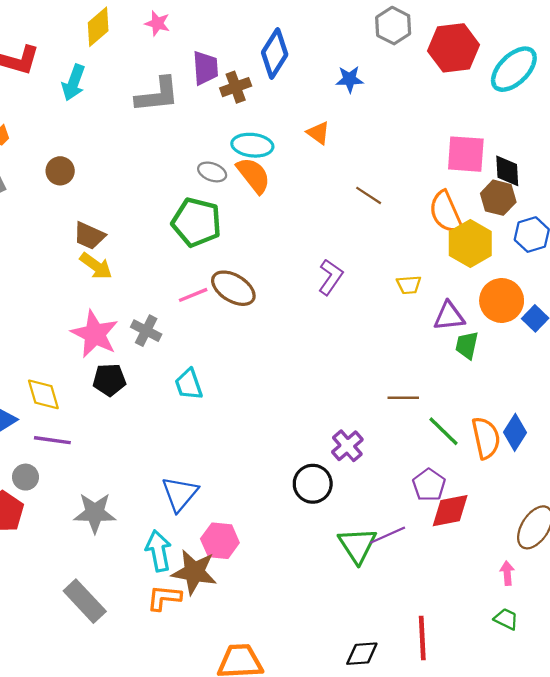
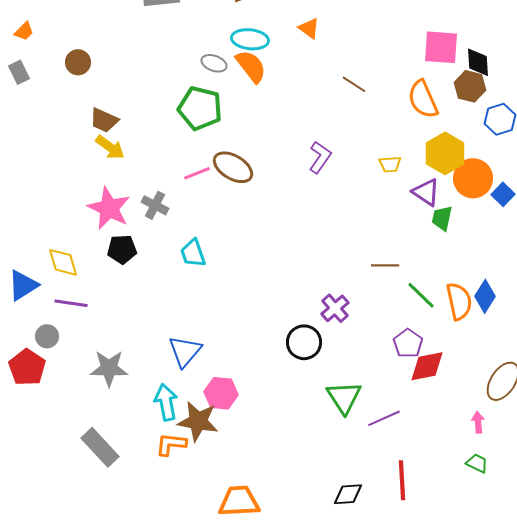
yellow hexagon: (470, 243) -> (445, 153), moved
purple triangle: (449, 316) -> (426, 192), turned 40
purple line: (388, 535) -> (384, 418), moved

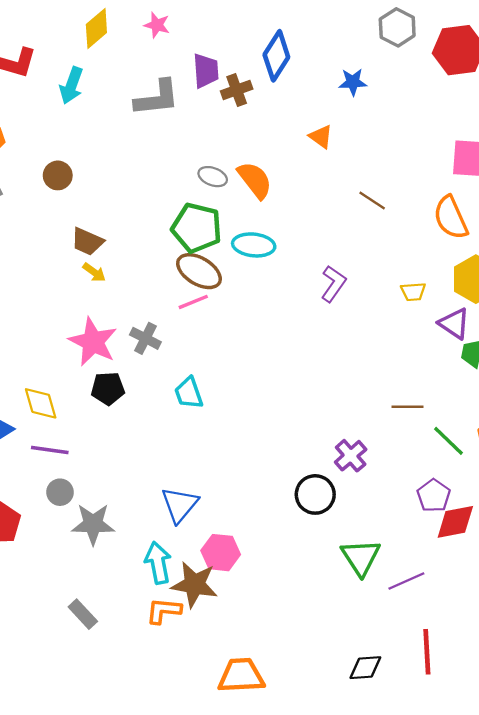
cyan ellipse: (250, 39) -> (254, 245), moved
yellow arrow: (110, 147) -> (94, 272), size x0.7
brown ellipse: (233, 167) -> (199, 271), moved
gray circle: (47, 336) -> (60, 492), moved
gray rectangle: (100, 447) -> (83, 614), size x0.7

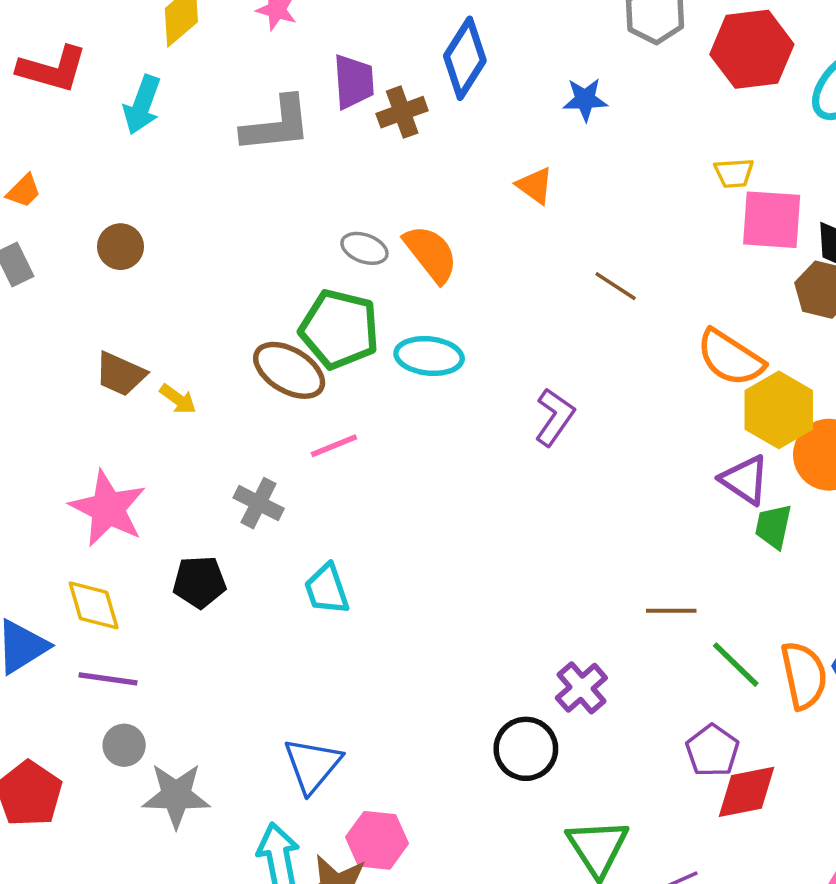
orange semicircle: (451, 218) -> (730, 358), moved, turned -33
brown trapezoid: (87, 242) -> (120, 374), moved
brown ellipse: (199, 271) -> (289, 370), moved
yellow trapezoid: (413, 292) -> (734, 173), moved
pink star: (93, 342) -> (108, 508), moved

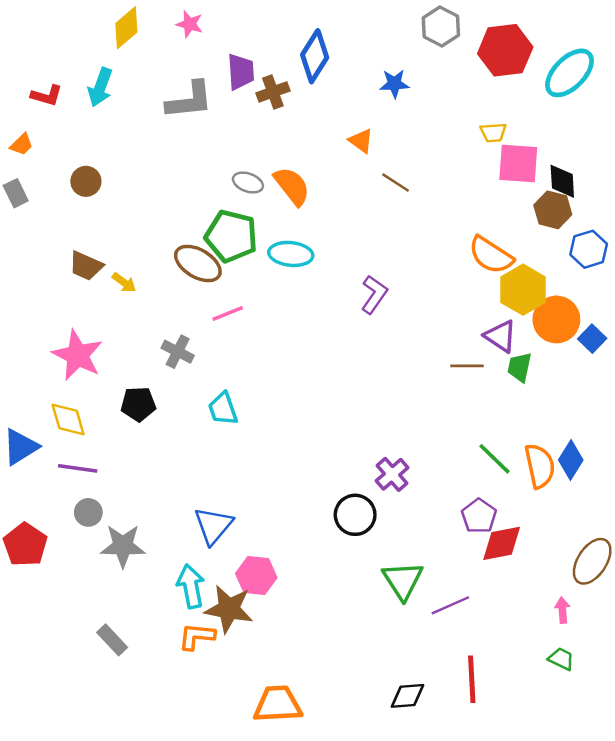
red L-shape: (52, 69) -> (47, 96), moved, size x0.7
brown line: (616, 286) -> (396, 182), moved
brown line: (671, 611) -> (467, 366), moved

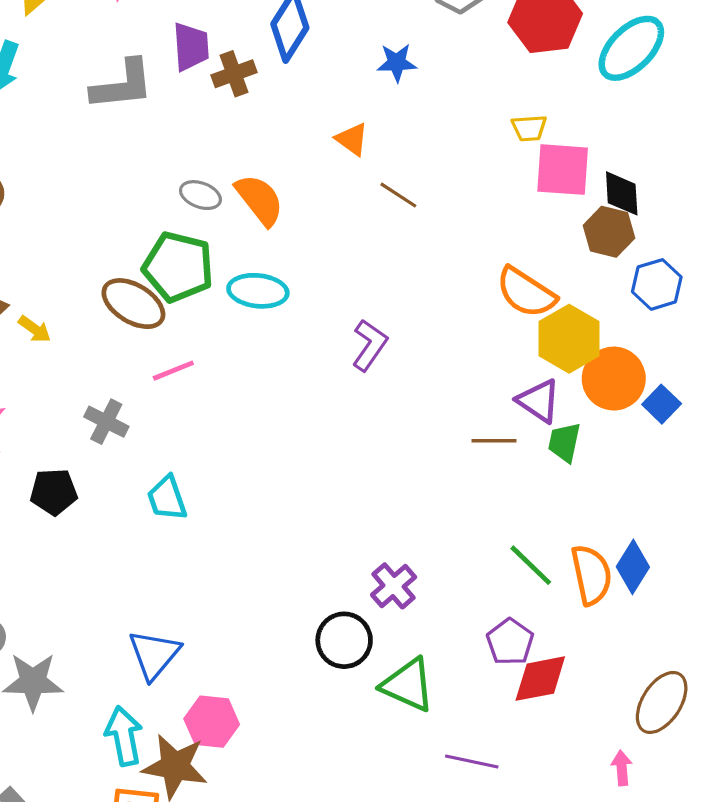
green triangle: (403, 580) -> (408, 685), moved, turned -33
purple line: (450, 605) -> (472, 761), turned 36

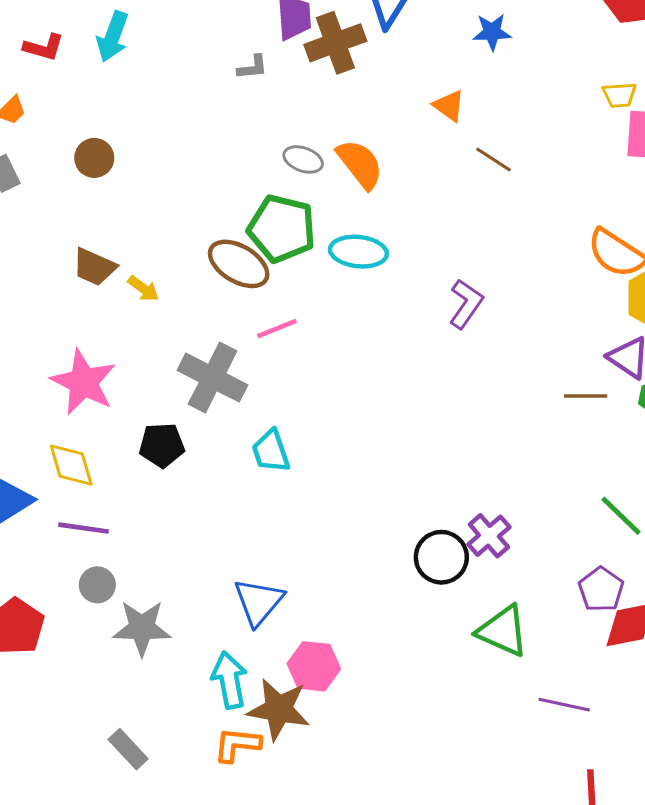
brown cross: (234, 74) -> (335, 43), size x1.4
gray L-shape: (122, 85) -> (252, 67), moved, size x0.5
gray cross: (106, 422) -> (213, 378), size x1.6
black circle: (344, 640) -> (441, 557), moved

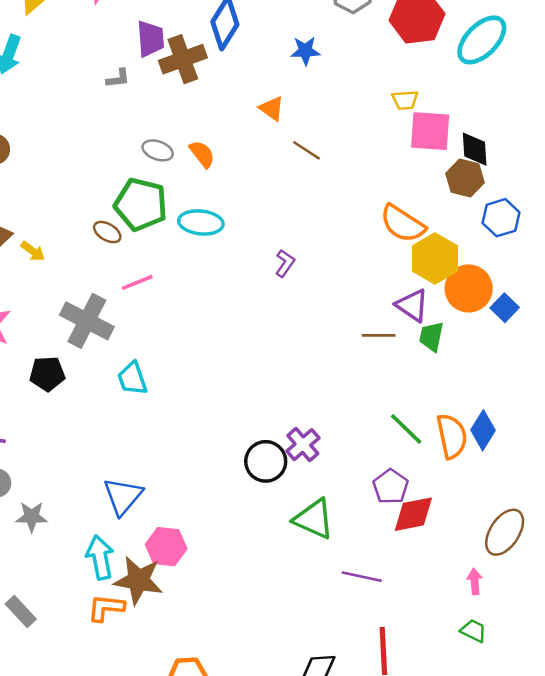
orange semicircle: (360, 164) -> (202, 154), size x0.7
brown ellipse: (239, 264) -> (107, 232), size x0.6
purple L-shape: (466, 304) -> (285, 263), size x0.7
gray star: (142, 628) -> (32, 517), size x0.7

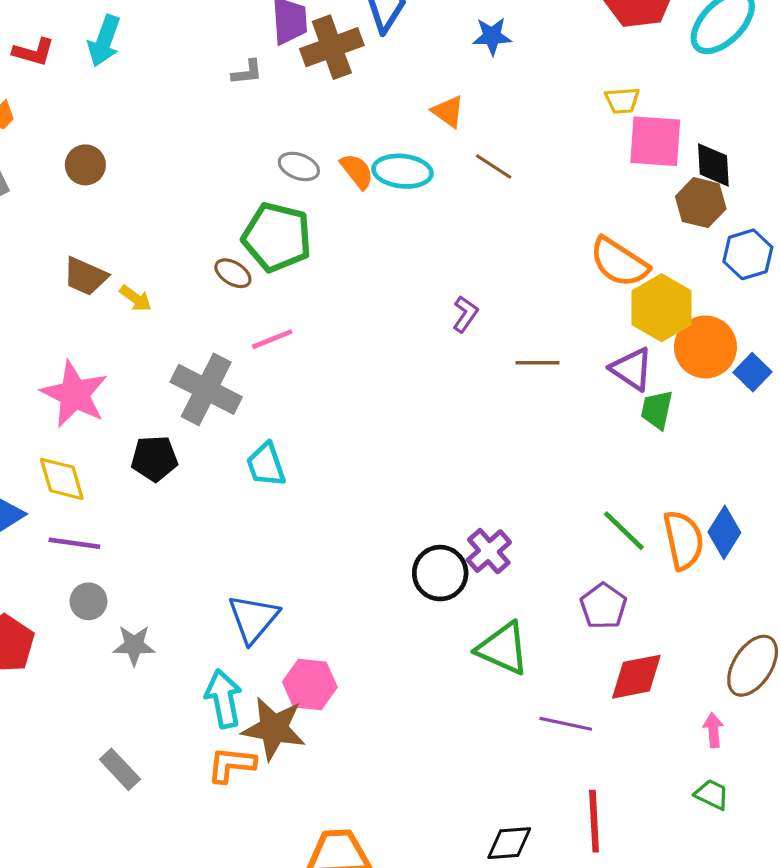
cyan ellipse: (201, 222) -> (402, 171), moved
brown line: (379, 335) -> (537, 363), moved
red diamond: (413, 514) -> (636, 677), moved

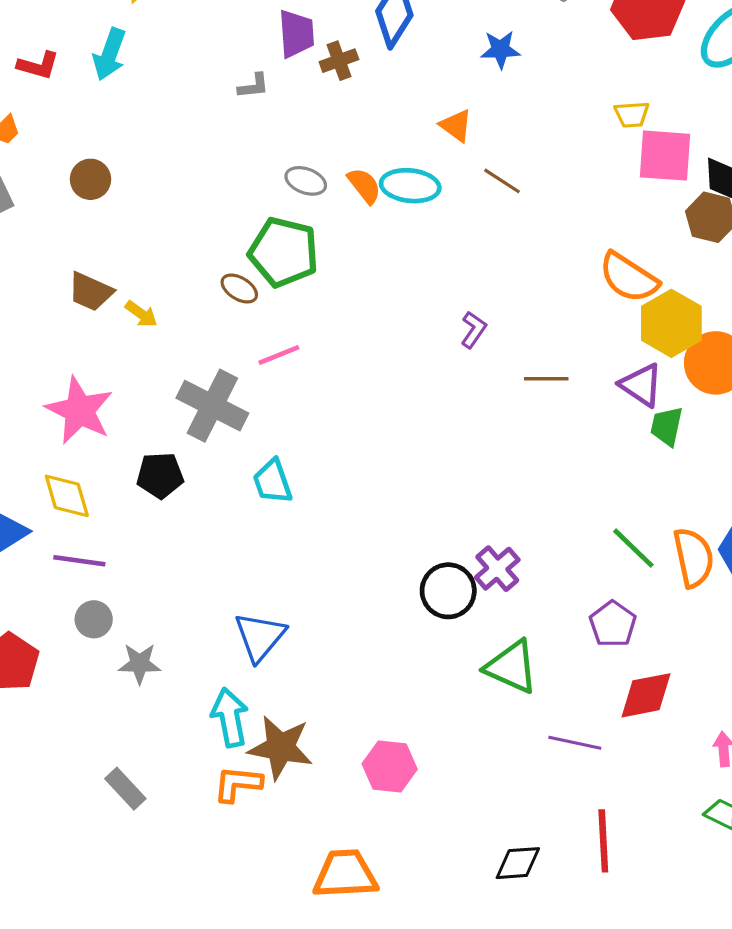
brown cross: (332, 47) -> (339, 61), size x0.6
pink hexagon: (310, 685) -> (390, 766), moved

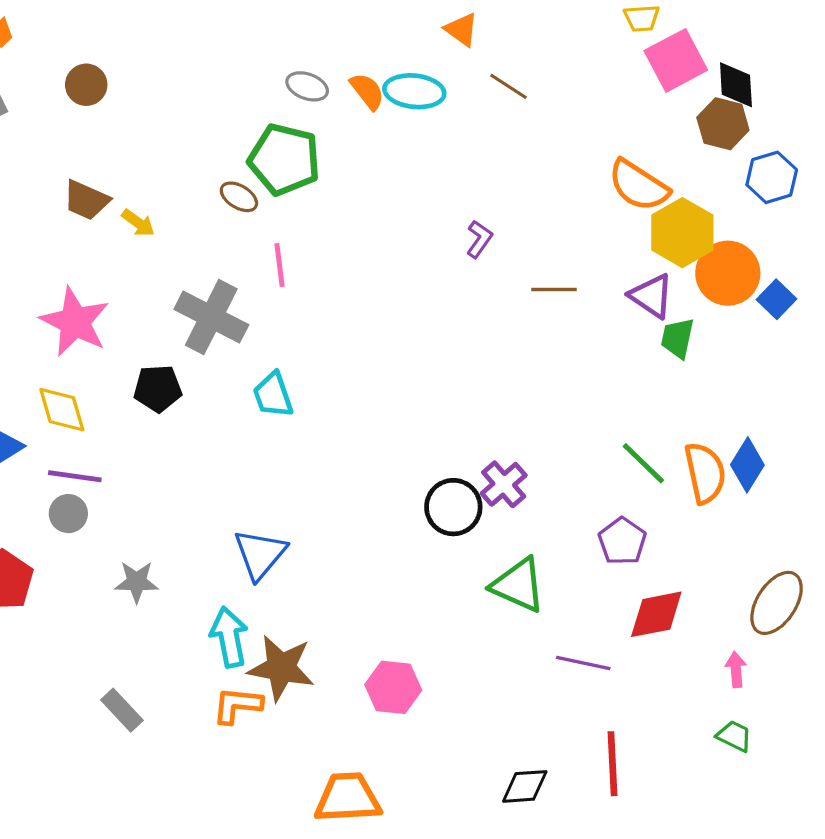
pink square: (665, 156) -> (676, 60), turned -32
pink line: (279, 355) -> (280, 265), turned -75
gray circle: (94, 619) -> (68, 514), moved

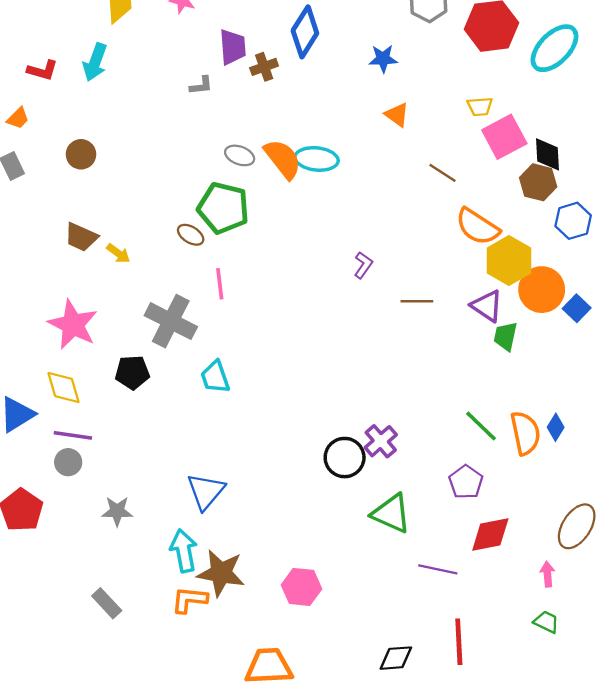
orange triangle: (461, 30) -> (397, 115), moved
brown line: (509, 86) -> (443, 173), moved
orange semicircle: (367, 91) -> (283, 159), size x1.5
blue diamond: (747, 465) -> (556, 427), size x0.7

